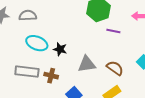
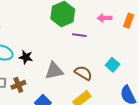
brown cross: (51, 76) -> (18, 85), turned -32

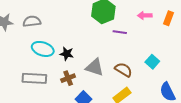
gray triangle: (54, 71) -> (95, 67), turned 30
brown cross: (18, 85) -> (68, 78), moved

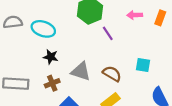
purple line: (120, 32) -> (108, 33), turned 48
cyan ellipse: (43, 49) -> (43, 29), moved
cyan square: (152, 62) -> (143, 65), turned -32

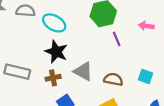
black star: (51, 57) -> (56, 52), size x1.5
brown semicircle: (112, 74) -> (113, 79), turned -30

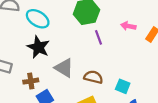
cyan square: (145, 76) -> (123, 86), moved
brown cross: (53, 78) -> (31, 81), moved

